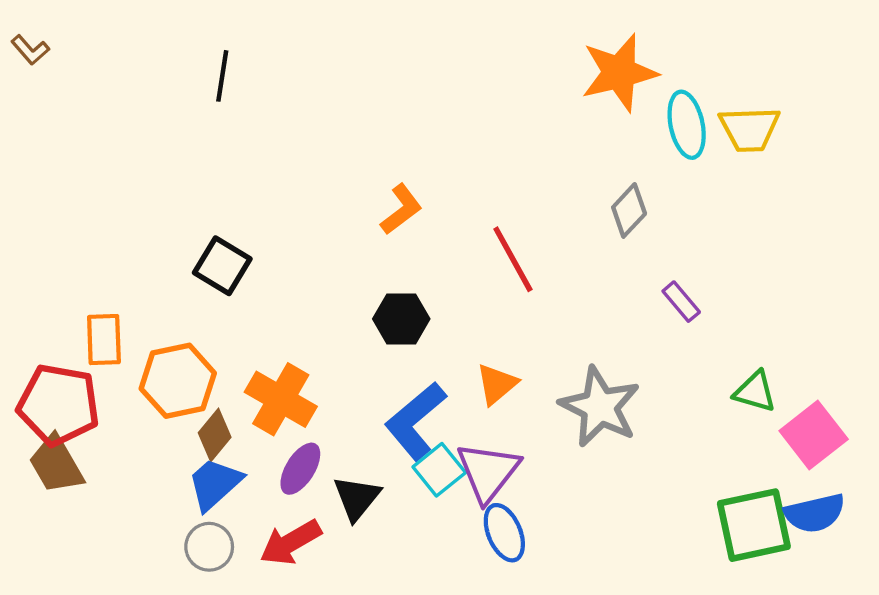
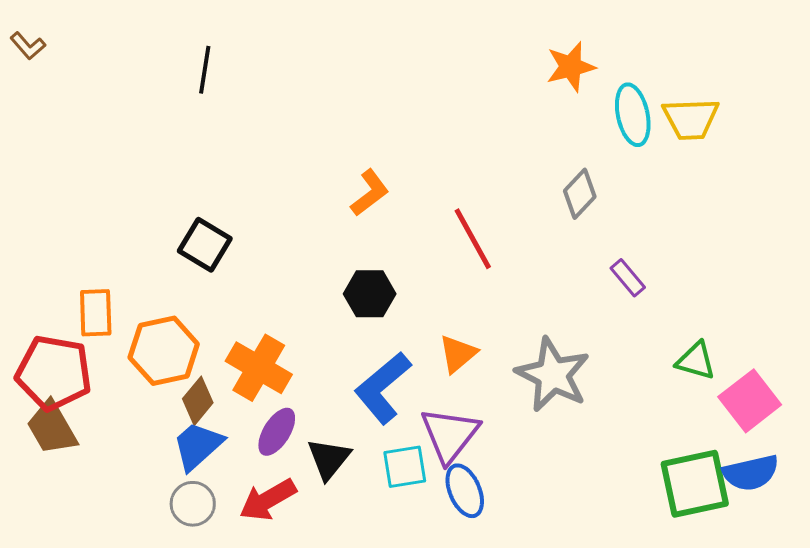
orange star: (619, 73) -> (571, 67), size x0.7
cyan square: (439, 470) -> (405, 467), moved, turned 30

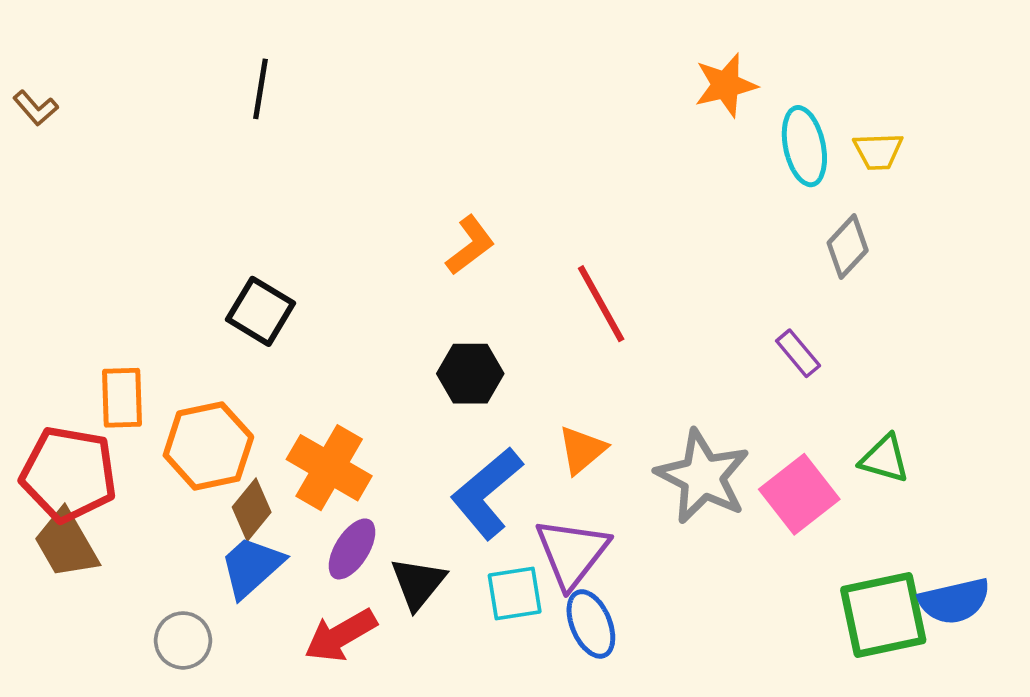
brown L-shape: (28, 46) -> (36, 108), moved
yellow trapezoid: (691, 119) -> (878, 151), size x0.7
gray diamond: (580, 194) -> (848, 247), moved
pink square: (750, 401) -> (799, 494), moved
gray circle: (193, 504) -> (183, 640), moved

